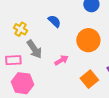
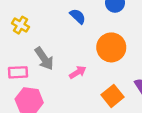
blue semicircle: (54, 21) -> (78, 16), moved
yellow cross: (20, 29) -> (21, 25), moved

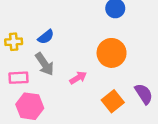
blue semicircle: (78, 16) -> (46, 37), moved, turned 98
yellow cross: (21, 25) -> (14, 42), moved, turned -35

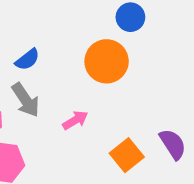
orange circle: (112, 53) -> (107, 61), moved

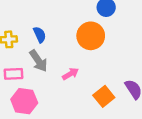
blue semicircle: (27, 59) -> (40, 35), turned -77

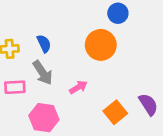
pink hexagon: (24, 101) -> (44, 118), moved

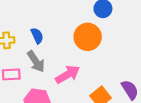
pink arrow: (78, 87) -> (68, 74), size x1.5

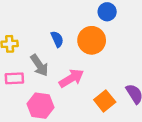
blue semicircle: (37, 36) -> (57, 39), moved

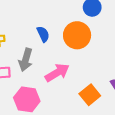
gray arrow: (39, 65) -> (26, 60), turned 50

